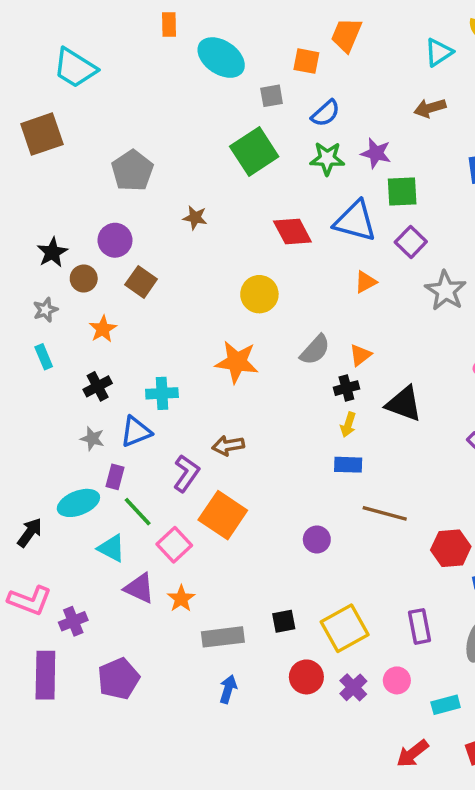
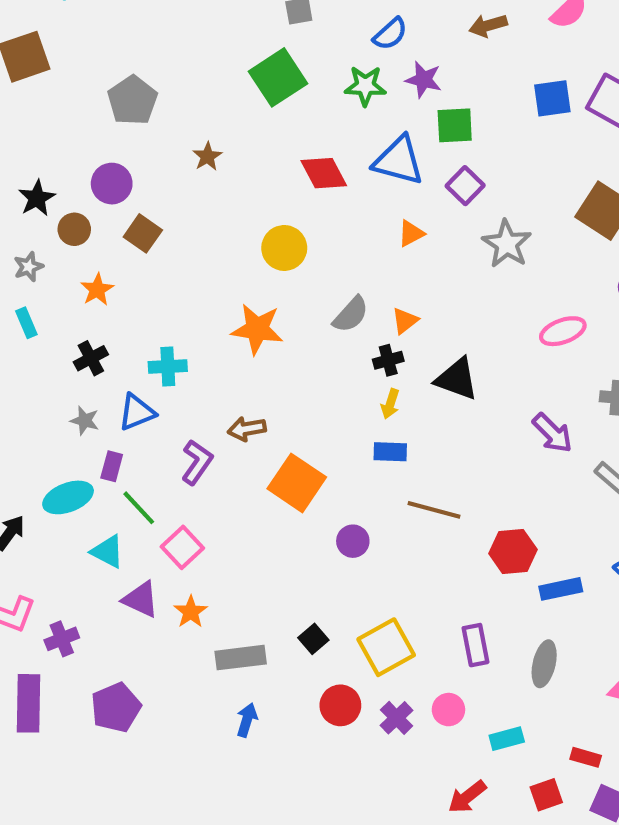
blue semicircle: (326, 113) -> (390, 34), moved
brown star: (195, 218) -> (207, 157), turned 30
orange square: (223, 515) -> (297, 483), moved
black square: (284, 621) -> (313, 639), turned -30

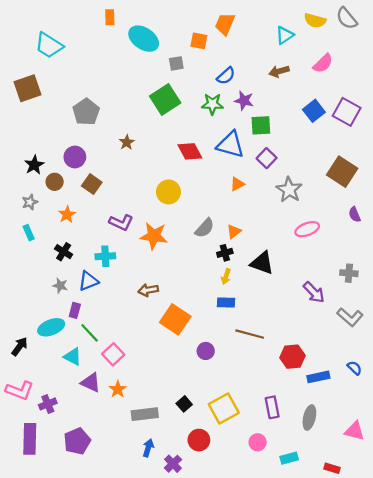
blue square: (552, 98) -> (314, 111), turned -30
pink ellipse: (563, 331) -> (307, 229), moved
black cross: (91, 358) -> (64, 252), turned -30
purple L-shape: (197, 462) -> (121, 222), moved, turned 80
purple cross: (397, 718) -> (173, 464), moved

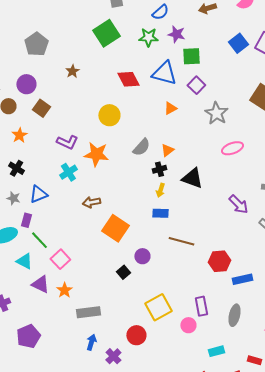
cyan cross: (105, 256) -> (68, 172), moved, turned -30
black square: (184, 404) -> (123, 272), moved
pink circle: (258, 442) -> (188, 325), moved

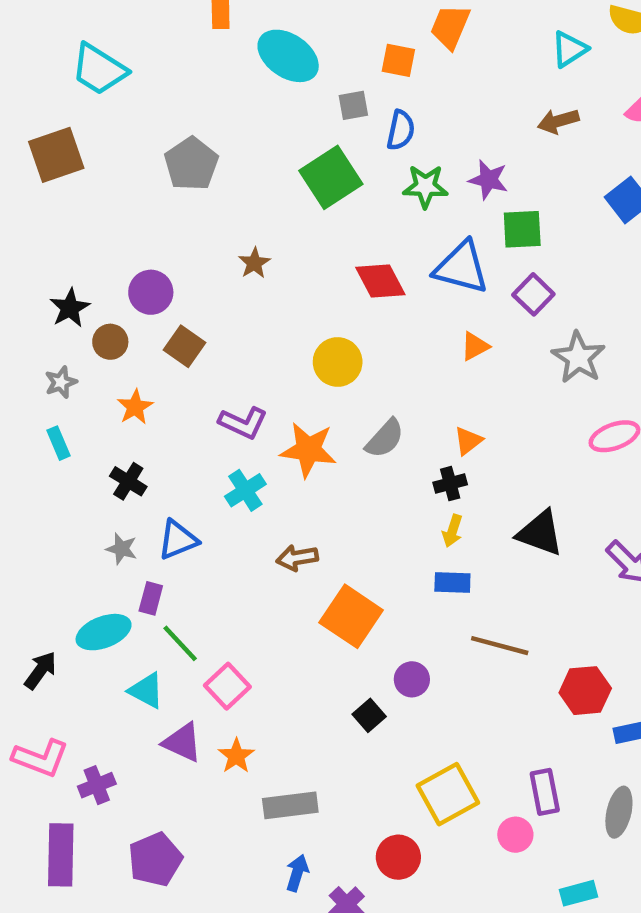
blue semicircle: (160, 12) -> (401, 130), moved, turned -36
gray pentagon: (36, 44) -> (191, 164), moved
gray semicircle: (141, 147) -> (385, 439), moved
black triangle: (192, 178) -> (540, 533), moved

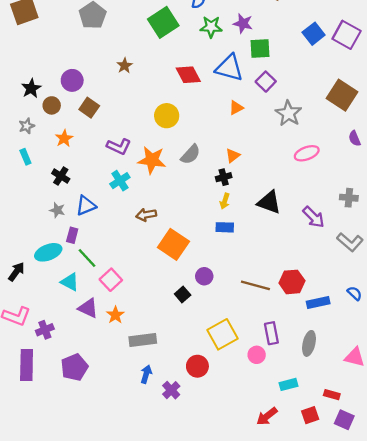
brown line: (500, 646) -> (255, 285), moved

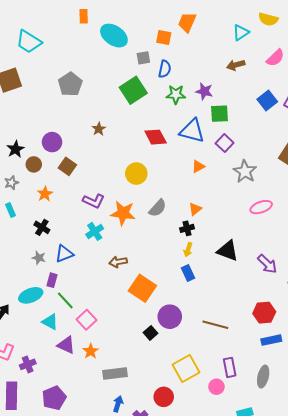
blue rectangle: (225, 227) -> (188, 273), turned 63
purple circle: (204, 276) -> (170, 317), size x1.5
red hexagon: (292, 282) -> (264, 313), moved

